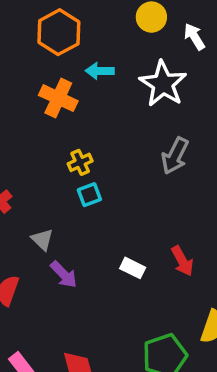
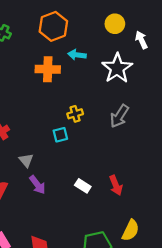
orange cross: (58, 98) -> (48, 69), turned -30
yellow cross: (80, 162) -> (75, 114), moved

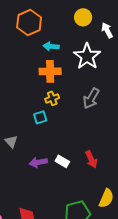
orange cross: (48, 69) -> (50, 71), moved
purple arrow: (37, 185) -> (38, 162), moved, turned 120

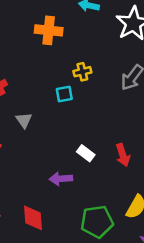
orange cross: (50, 71) -> (49, 30), moved
purple arrow: (38, 162) -> (61, 179), moved

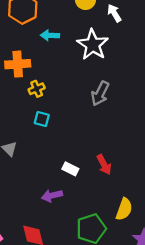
yellow cross: (82, 72) -> (37, 89), moved
cyan square: (64, 94) -> (42, 119), turned 35

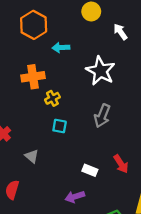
white arrow: (114, 13) -> (120, 32), moved
white star: (93, 45) -> (100, 71), moved
gray arrow: (100, 93) -> (102, 116), moved

